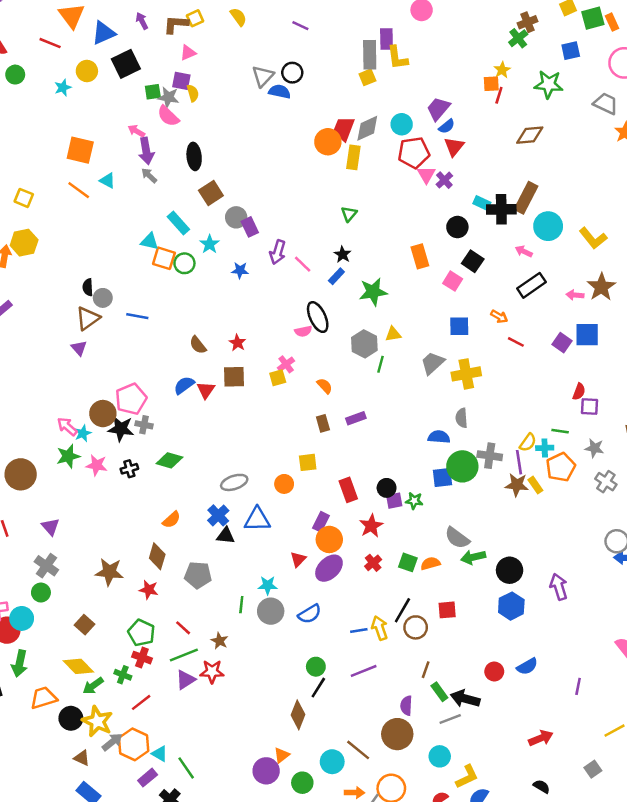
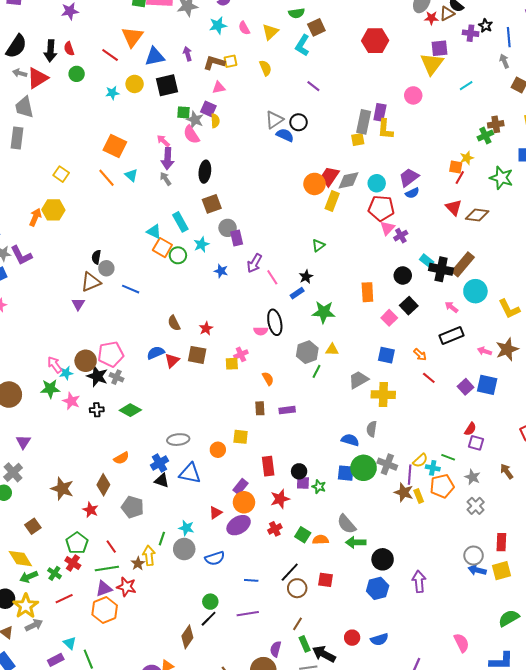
red triangle: (454, 147) -> (454, 207), moved, turned -36
yellow arrow: (380, 628) -> (149, 556), moved
orange hexagon: (134, 744) -> (105, 610), moved

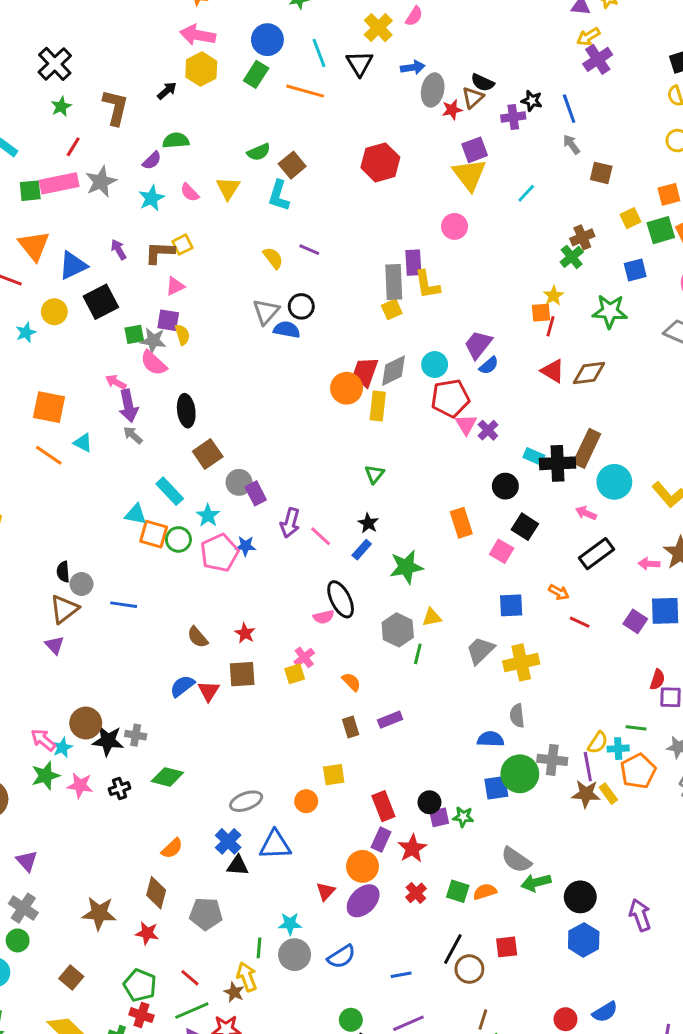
yellow semicircle: (265, 68) -> (273, 258), moved
pink pentagon: (111, 354) -> (219, 553), moved
purple rectangle: (240, 487) -> (381, 840), moved

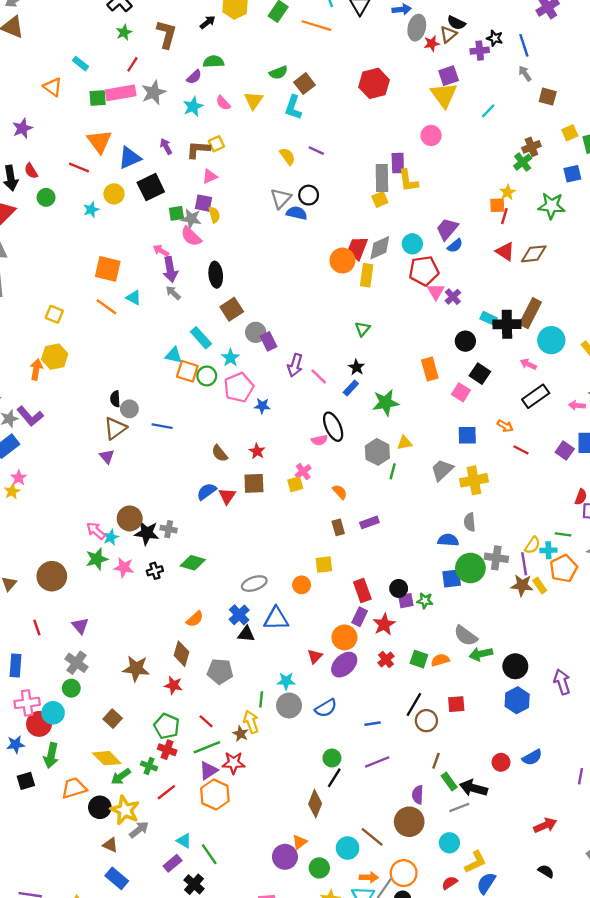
blue star: (245, 546) -> (262, 406), moved

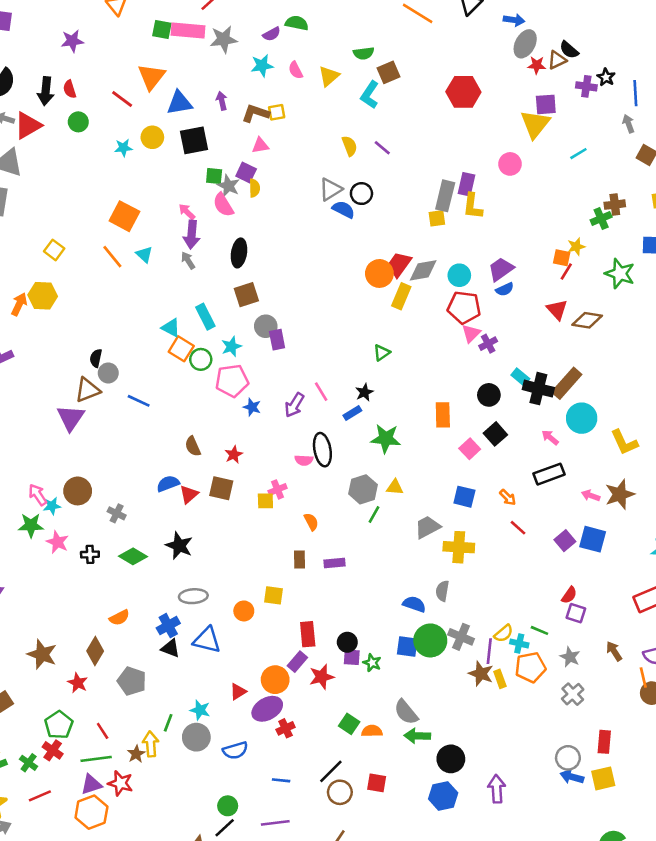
purple arrow: (295, 365) -> (294, 405), moved
purple triangle: (107, 456) -> (71, 418), size x1.6
black star: (147, 533) -> (179, 546), moved
red cross: (386, 660) -> (286, 728), moved

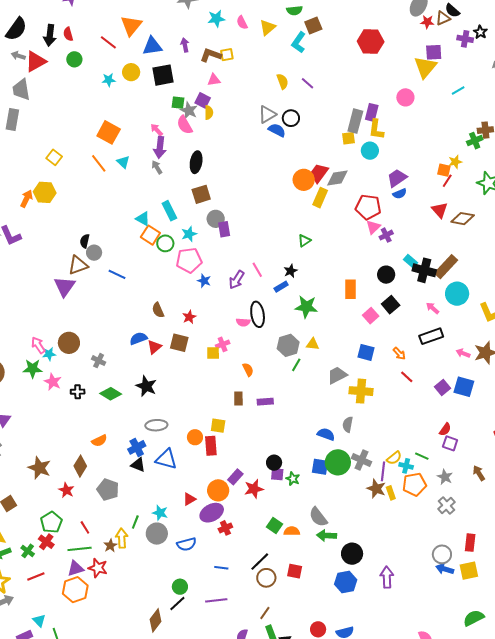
cyan circle: (459, 275) -> (370, 151), moved
red rectangle: (308, 634) -> (211, 446), moved

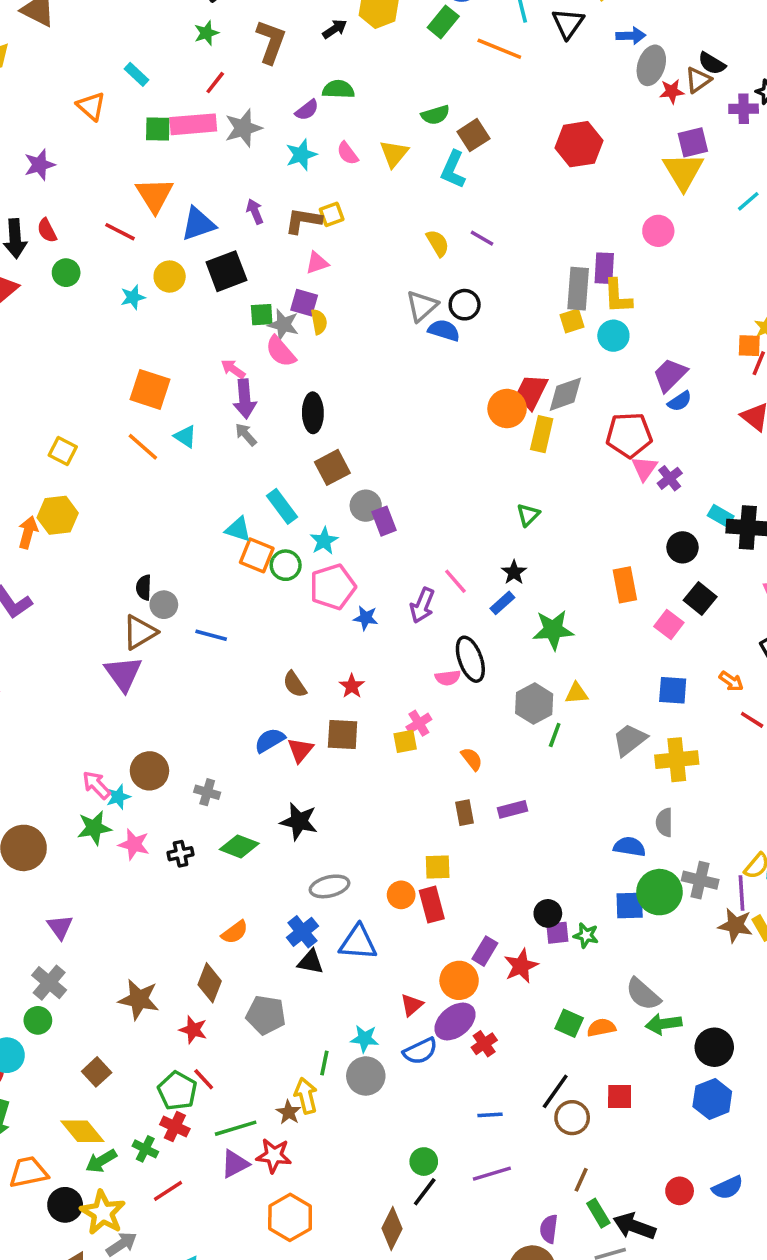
red line: (85, 527) -> (204, 1079), moved
blue semicircle: (187, 544) -> (420, 1051), moved
orange hexagon: (75, 590) -> (290, 1217), moved

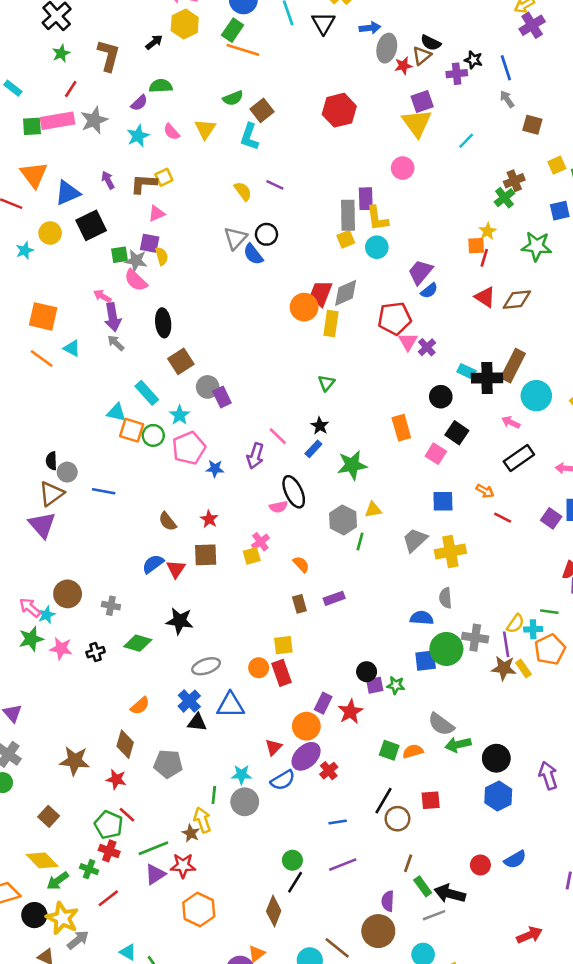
orange line: (499, 49) -> (243, 50), moved
blue semicircle: (444, 330) -> (253, 254), turned -140

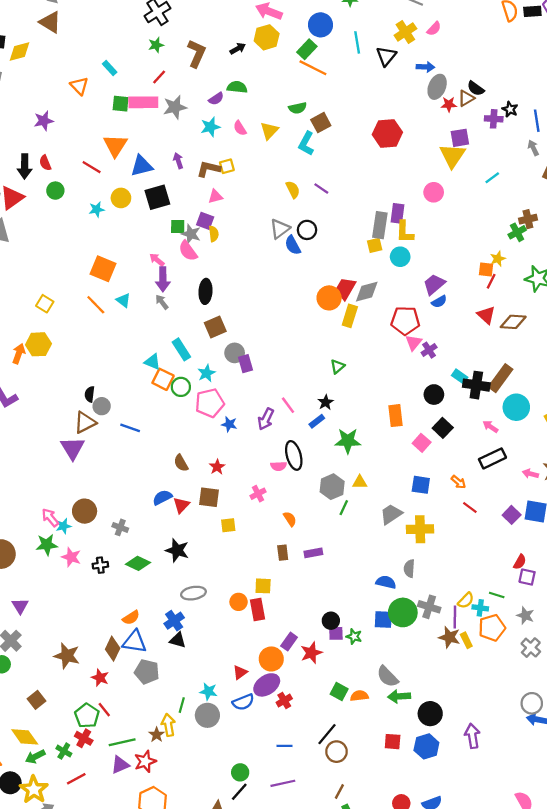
yellow square: (252, 556) -> (228, 525), moved
blue triangle: (230, 705) -> (135, 642), moved
red square: (431, 800) -> (393, 742), moved
red star: (183, 866) -> (145, 761), turned -30

